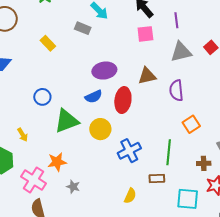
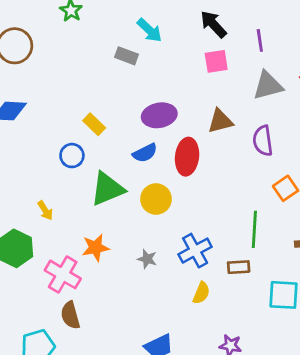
yellow rectangle: (48, 43) -> (94, 124), moved
blue cross: (129, 151) -> (195, 251), moved
gray star: (73, 187) -> (147, 259), moved

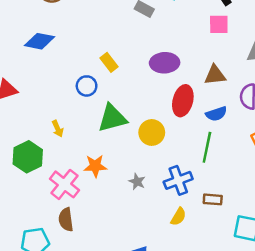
blue semicircle: (145, 153) -> (216, 114), moved
green line: (254, 229) -> (207, 147), moved

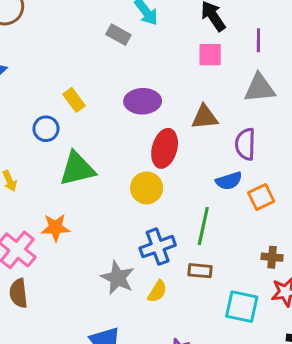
blue semicircle: (216, 114) -> (229, 181), moved
yellow circle: (152, 132) -> (147, 188), moved
green line: (207, 147) -> (203, 226), moved
gray star: (137, 182) -> (118, 278), moved, size x1.6

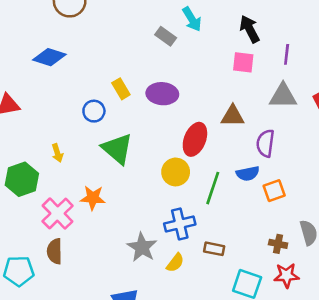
purple ellipse: (143, 101) -> (162, 94), moved
green triangle: (77, 169) -> (117, 149), turned 48
green line: (203, 226) -> (213, 188), moved

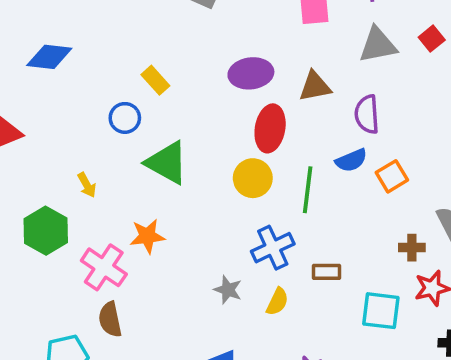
purple ellipse: (162, 94) -> (251, 73), moved
gray star: (142, 247) -> (228, 290), size x0.7

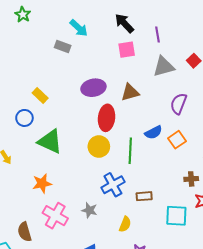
purple semicircle: (367, 114) -> (179, 104), moved, turned 30
pink cross: (104, 267) -> (55, 216), moved
yellow semicircle: (277, 302) -> (125, 224), moved

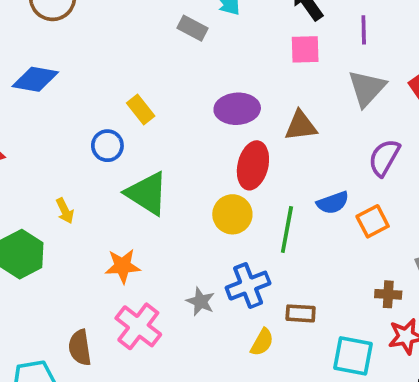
gray triangle: (164, 67) -> (367, 88), turned -40
gray star: (89, 210) -> (201, 301), moved
yellow semicircle: (125, 224) -> (262, 342), moved

